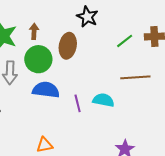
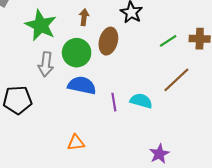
brown arrow: (34, 31) -> (84, 17), moved
brown line: (135, 77) -> (176, 80), turned -44

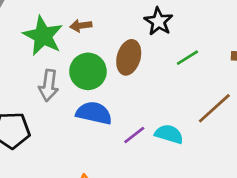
brown arrow: (84, 17) -> (81, 26), moved, turned -105
green line: (168, 41) -> (187, 58), moved
purple line: (114, 102) -> (134, 135), turned 60

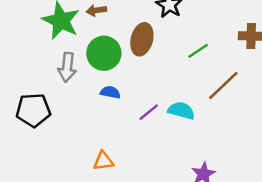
green line: (187, 58) -> (198, 51), moved
blue semicircle: (94, 113) -> (110, 92), size x0.6

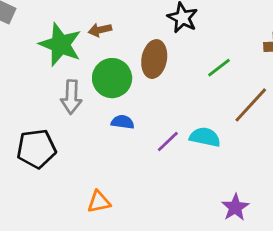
orange triangle: (103, 161) -> (99, 202), moved

